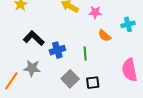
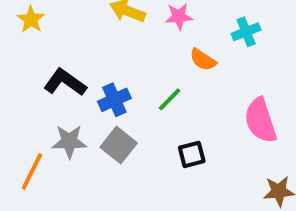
green line: (85, 53) -> (170, 99), turned 56
gray square: (70, 79) -> (119, 145), moved

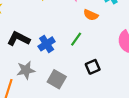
gray square: (119, 145) -> (57, 79), moved

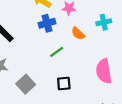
blue cross: (47, 44) -> (47, 23), moved

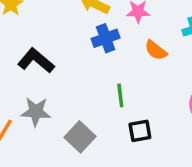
green line: (57, 52) -> (120, 95), moved, turned -56

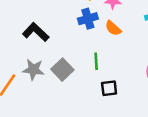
orange semicircle: (156, 50) -> (113, 28), moved
gray square: (80, 137) -> (62, 70), moved

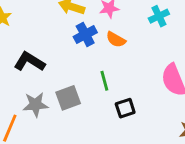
gray square: (62, 70) -> (68, 98), turned 35

